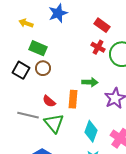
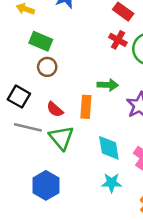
black square: (21, 70) -> (19, 97), moved
cyan diamond: (91, 131) -> (109, 148), turned -30

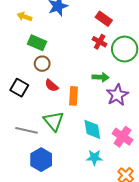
green arrow: (108, 85) -> (101, 77), moved
red semicircle: (55, 109) -> (52, 86), moved
gray line: (28, 127) -> (27, 130), moved

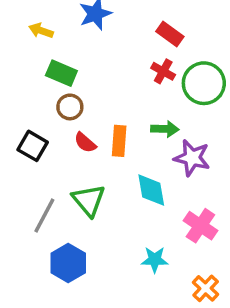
purple star: (117, 95) -> (192, 158), turned -30
orange rectangle: (73, 96) -> (119, 141), moved
cyan diamond: (92, 129) -> (151, 190), moved
gray line: (27, 130) -> (44, 215), turned -75

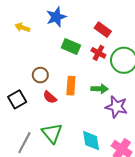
green rectangle: (61, 73) -> (71, 47), moved
orange rectangle: (119, 141) -> (71, 86), moved
black square: (33, 146) -> (17, 99), turned 30
cyan diamond: (151, 190) -> (91, 141), moved

